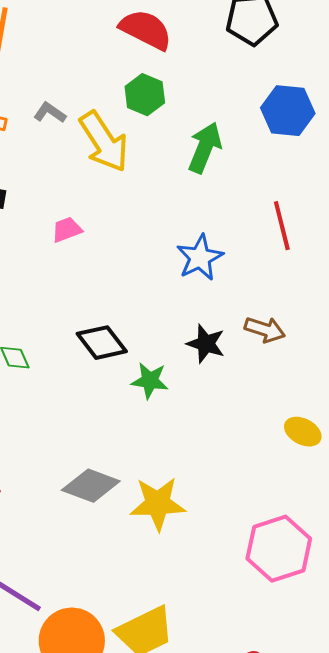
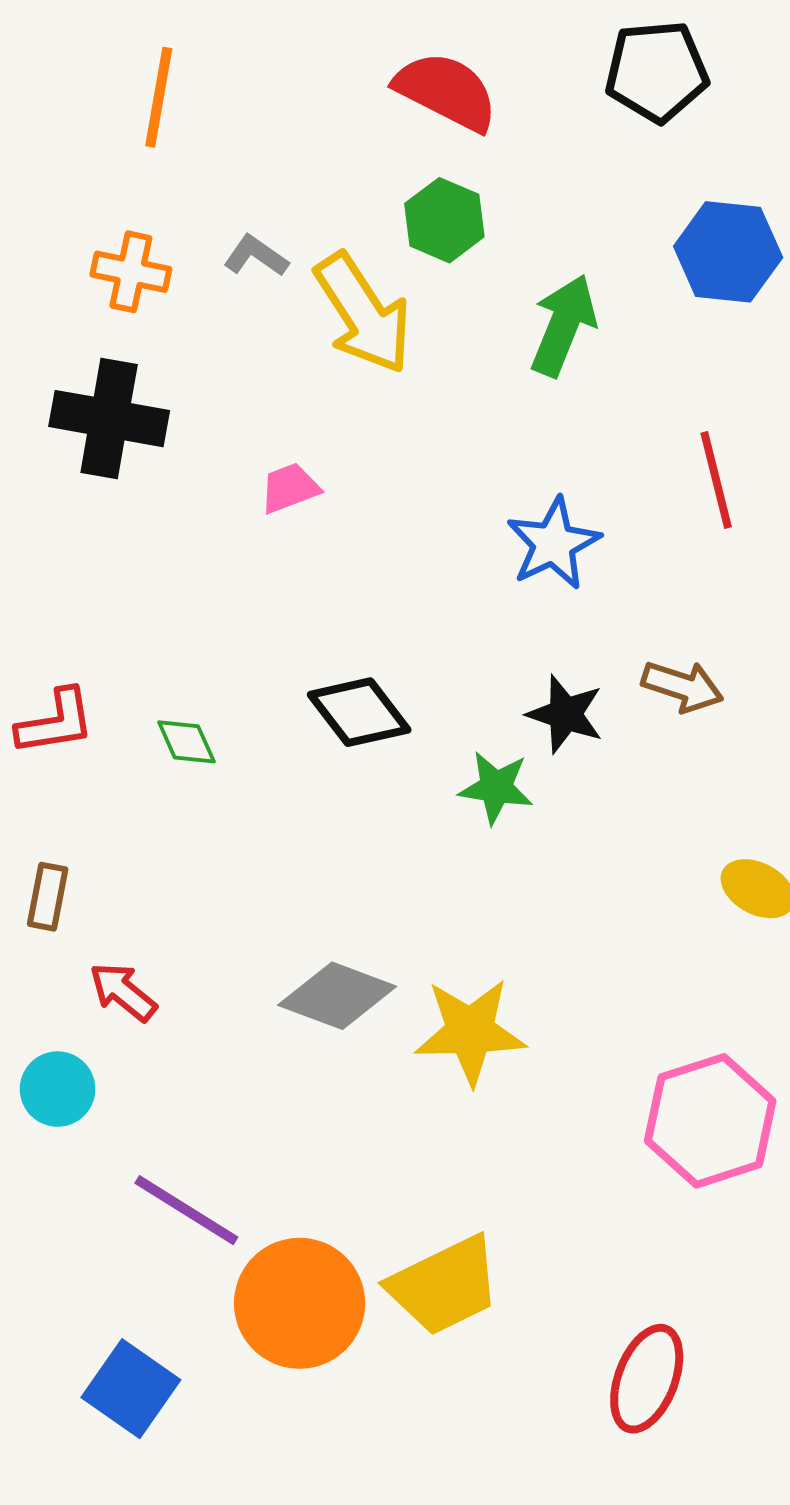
green star: (150, 381) -> (496, 788), moved

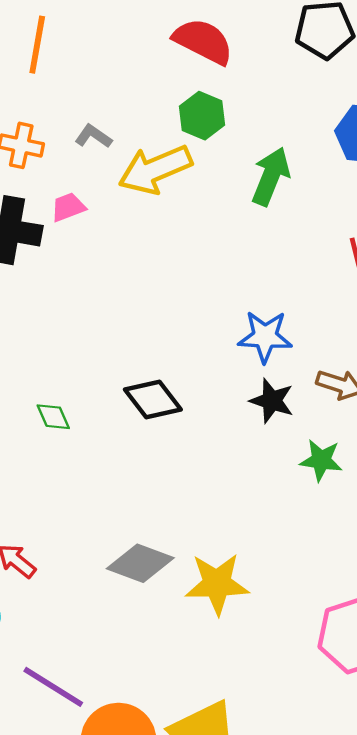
yellow arrow: (363, 313) -> (155, 169), turned 100
pink trapezoid: (290, 488) -> (68, 207), moved
blue star: (553, 544) -> (265, 337), moved, turned 30
green star: (496, 788) -> (321, 460), moved

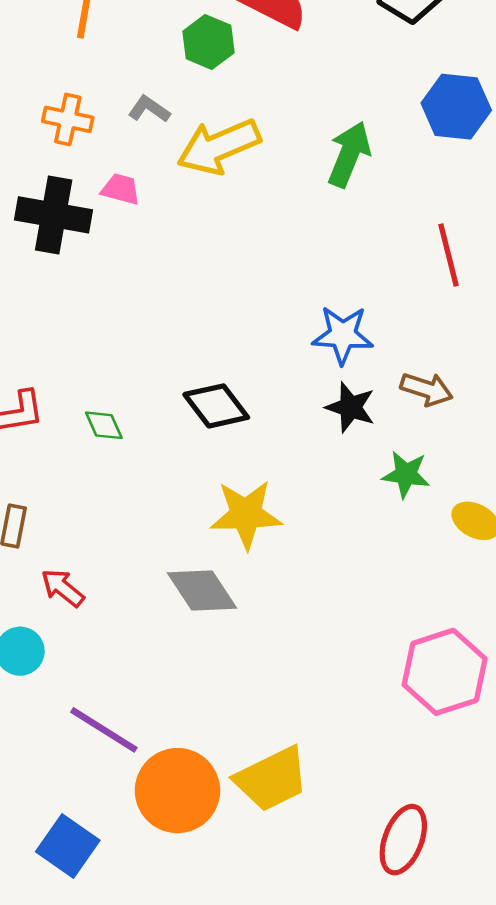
green hexagon: (202, 116) -> (208, 42), moved
pink trapezoid: (68, 207) -> (121, 189), turned 36
gray diamond: (140, 563) -> (202, 591), turned 36
yellow star: (217, 584) -> (246, 514), moved

